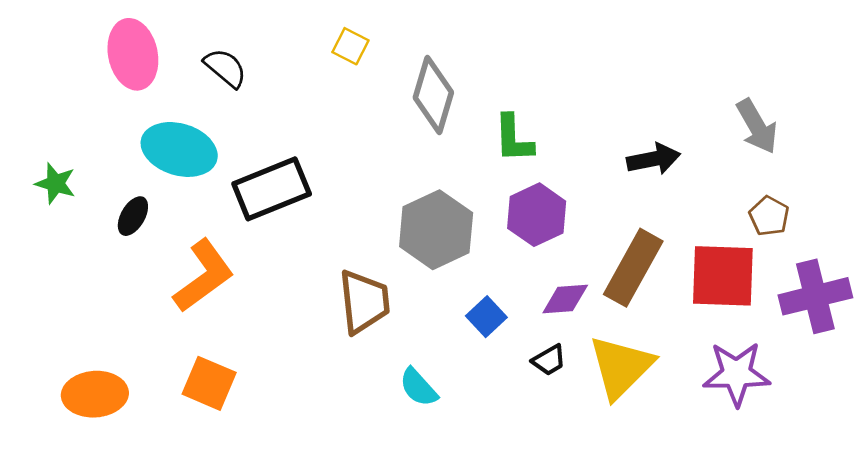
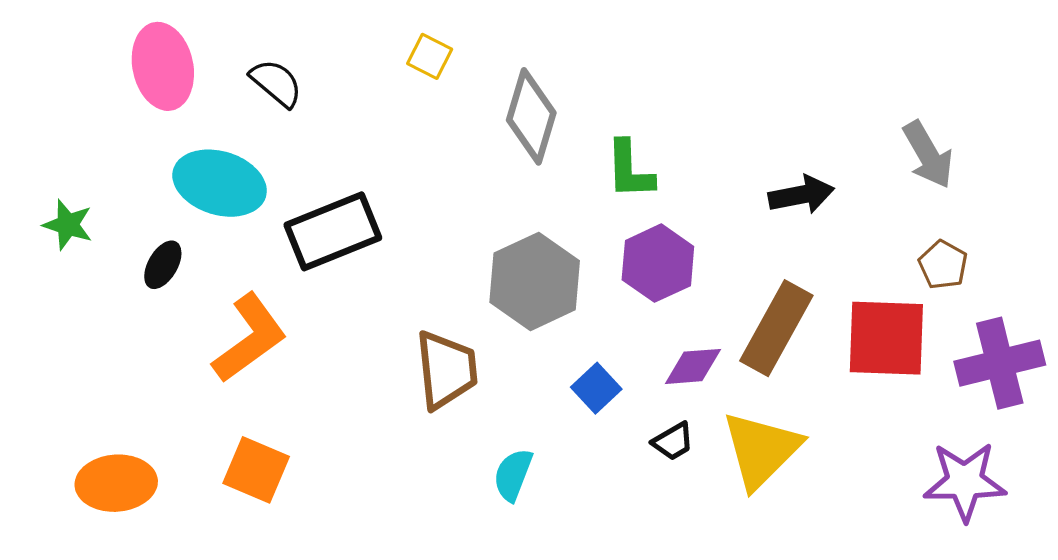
purple star: (737, 374) -> (965, 481), moved
cyan semicircle: (418, 387) -> (513, 475), turned 63

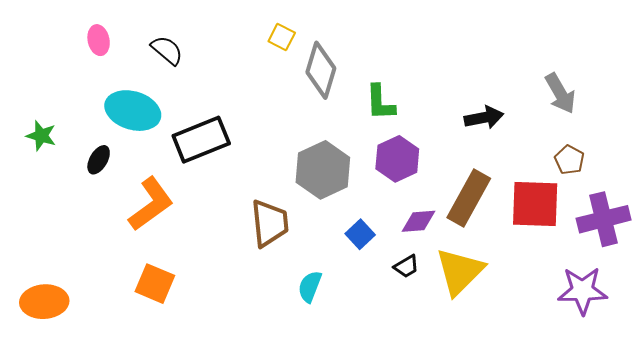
yellow square: (430, 56) -> (282, 37), moved
pink ellipse: (163, 66) -> (99, 40), size x0.6
orange ellipse: (116, 483) -> (44, 302), moved

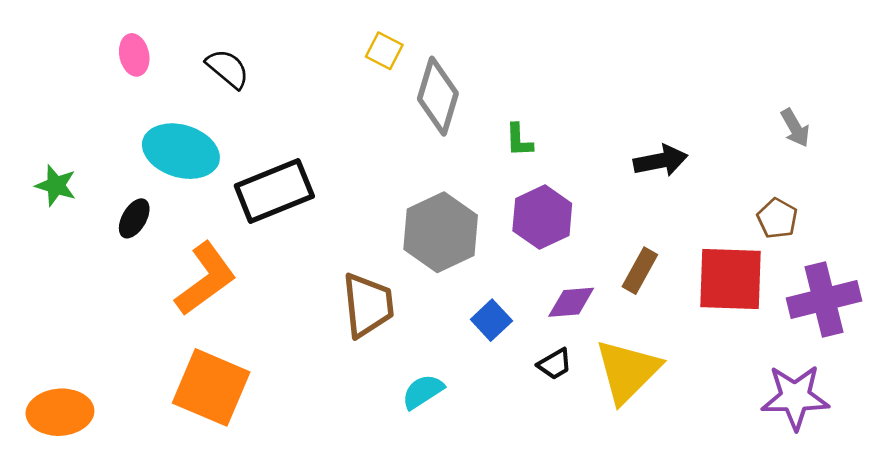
gray arrow: (560, 93) -> (795, 128), moved, size x0.7
green L-shape: (380, 102) -> (519, 140), size x0.7
brown rectangle: (469, 198) -> (640, 271), size x0.6
orange square: (155, 284) -> (211, 387), size x1.4
cyan semicircle: (310, 287) -> (423, 392), turned 36

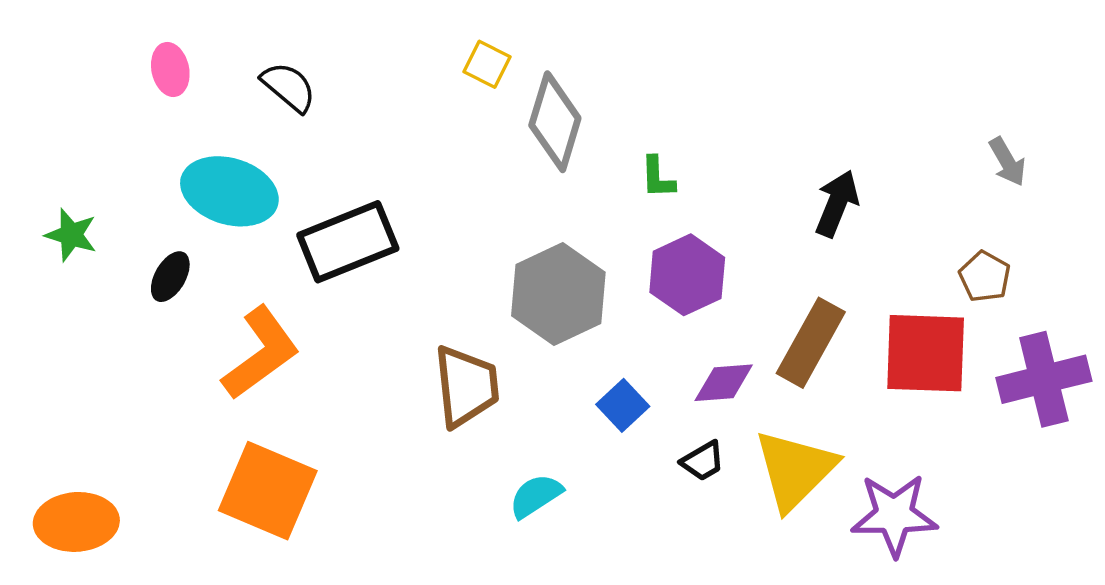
black arrow: (661, 161) -> (837, 204), turned -57
brown rectangle: (640, 271) -> (811, 343), size x1.5
purple star: (795, 397) -> (894, 515), moved

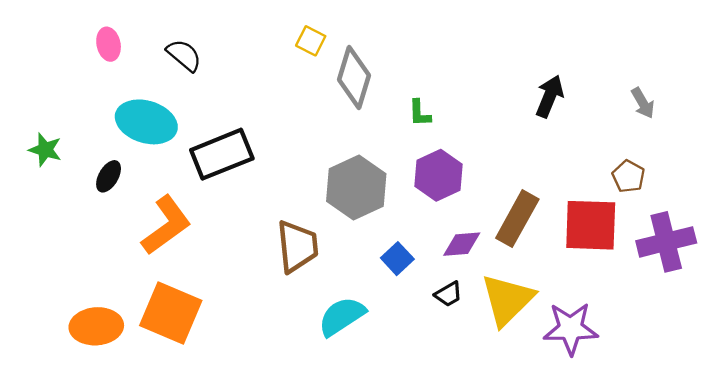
black arrow: (837, 204) -> (550, 96), moved
cyan semicircle: (536, 496) -> (342, 316), size x1.4
orange ellipse: (76, 522) -> (96, 326), moved

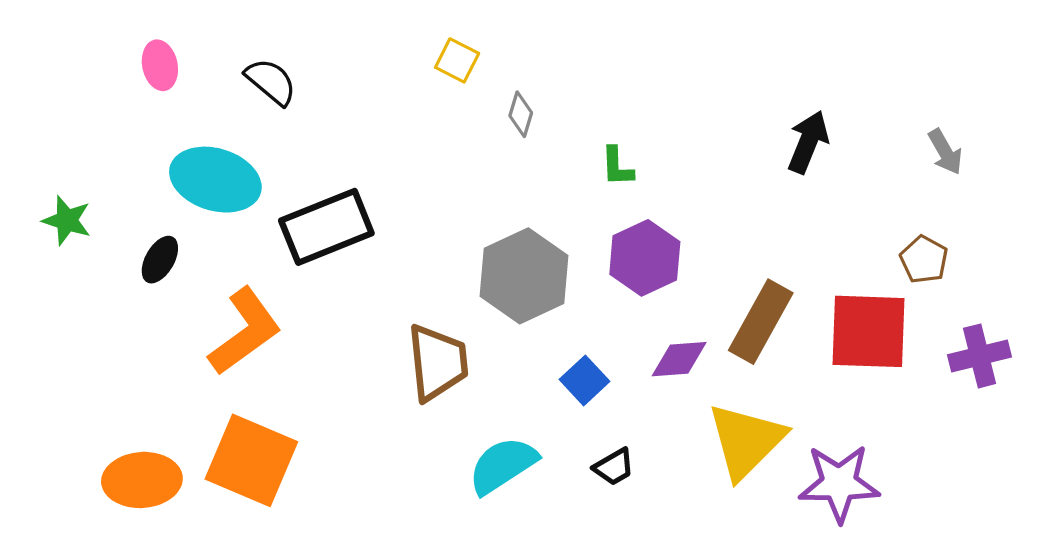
gray diamond: (354, 77) -> (521, 114), size x0.5
purple cross: (666, 242) -> (980, 356), size x0.7
black trapezoid: (448, 294) -> (614, 467), moved

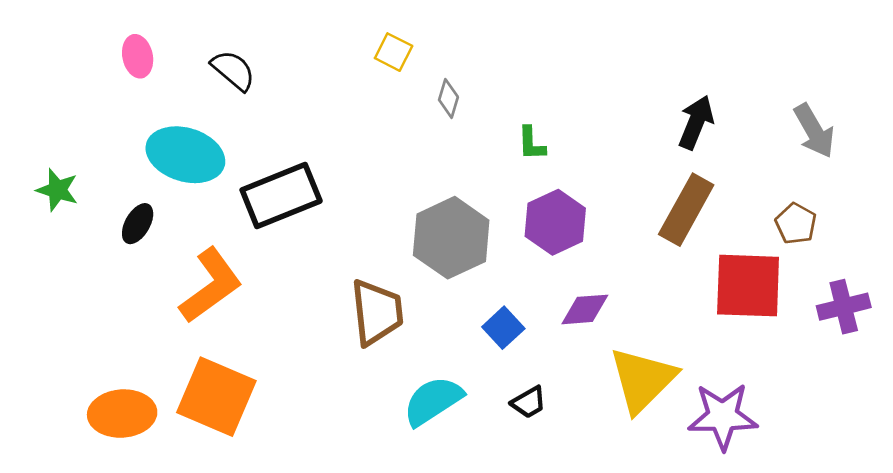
gray arrow: (945, 152) -> (814, 131), size x1.4
brown rectangle: (761, 322) -> (686, 210), moved

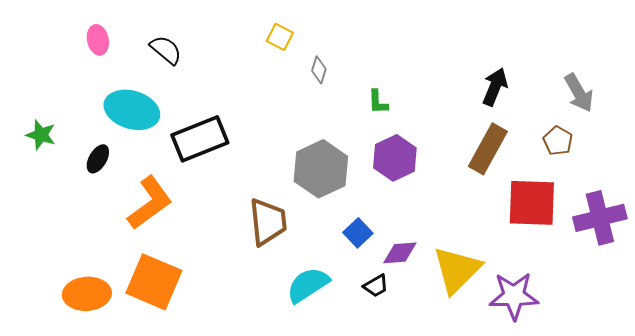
brown pentagon: (796, 224) -> (558, 141), moved
purple cross: (844, 307) -> (600, 218), size x1.4
purple diamond: (585, 309) -> (400, 253), moved

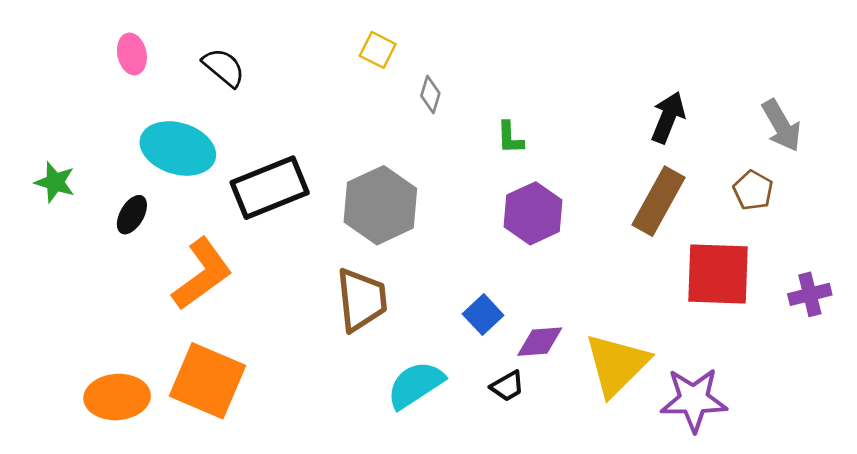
gray hexagon: (321, 169) -> (380, 205), moved
purple cross: (600, 218) -> (810, 294), size x0.6

